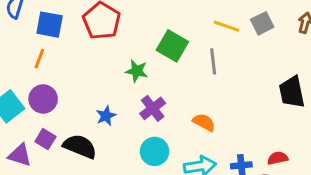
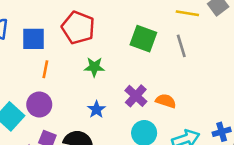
orange line: (39, 59) -> (45, 69), moved
green star: (137, 71) -> (94, 67), moved
orange semicircle: (204, 122) -> (166, 101), moved

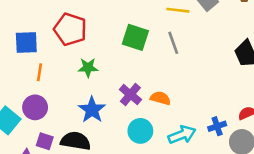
blue star: (96, 109) -> (92, 110), size x1.5

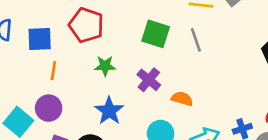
purple cross: (130, 95) -> (149, 80), moved

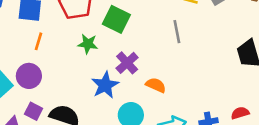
green square: (156, 34) -> (116, 19), moved
blue star: (109, 111) -> (105, 85), moved

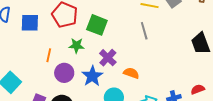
orange line: (39, 41) -> (49, 55), moved
purple circle: (29, 76) -> (64, 73), moved

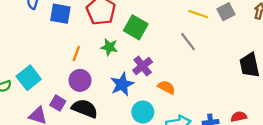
gray line: (144, 31) -> (188, 42), turned -30
purple circle: (64, 73) -> (80, 80), moved

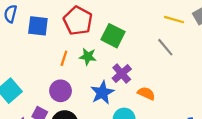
orange line: (76, 54) -> (64, 58), moved

